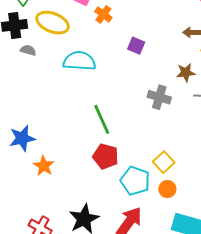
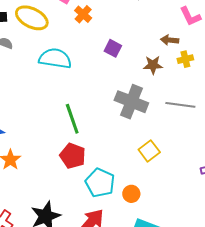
brown star: (186, 73) -> (153, 65), moved
gray cross: (159, 97) -> (131, 102), size x1.4
yellow square: (164, 162) -> (149, 151), moved

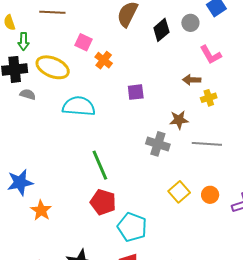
purple square: (113, 48) -> (136, 92), turned -30
brown star: (153, 65) -> (179, 120), moved
gray cross: (131, 102) -> (158, 144), size x0.7
orange circle: (131, 194) -> (210, 195), moved

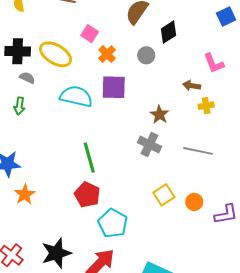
gray circle: (190, 23) -> (146, 55), moved
green arrow: (24, 41) -> (19, 106), moved
purple square: (136, 92) -> (114, 87), moved, size x1.5
brown star: (179, 120) -> (160, 115), moved, turned 30

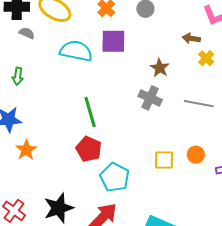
green arrow: (19, 106) -> (18, 76), moved
yellow cross: (206, 106) -> (206, 58), turned -35
yellow square: (164, 195) -> (164, 160), moved, turned 35

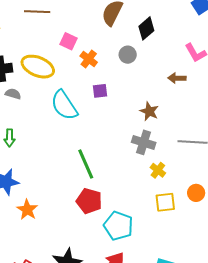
purple square: (113, 41) -> (100, 91), size x0.6
cyan semicircle: (76, 51) -> (64, 105), turned -128
yellow cross: (206, 58) -> (158, 170), moved

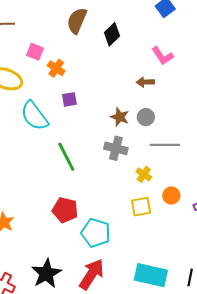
gray circle: (128, 55) -> (146, 117), moved
green line: (86, 164) -> (66, 157), moved
yellow cross: (158, 170) -> (144, 174), moved

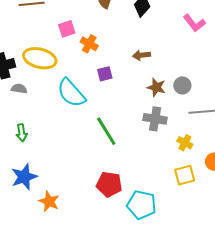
pink square: (35, 52) -> (67, 29), turned -36
brown arrow: (145, 82) -> (141, 55), moved

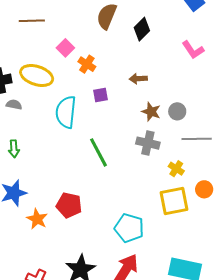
pink square: (67, 29) -> (65, 48), turned -30
cyan semicircle: (71, 93) -> (66, 112), turned 44
yellow square: (185, 175) -> (174, 201), size x1.4
red pentagon: (109, 184) -> (69, 205), moved

